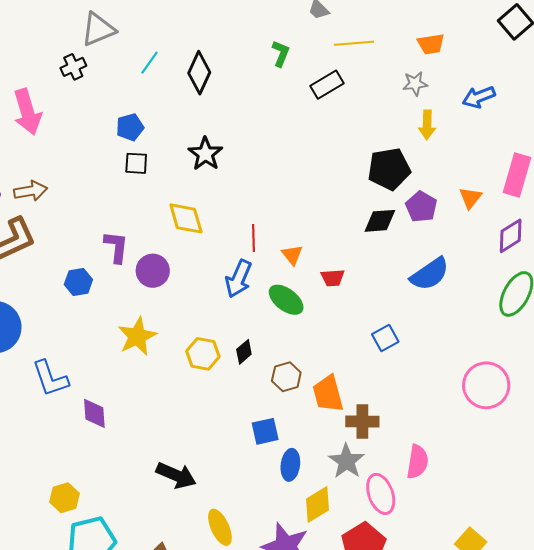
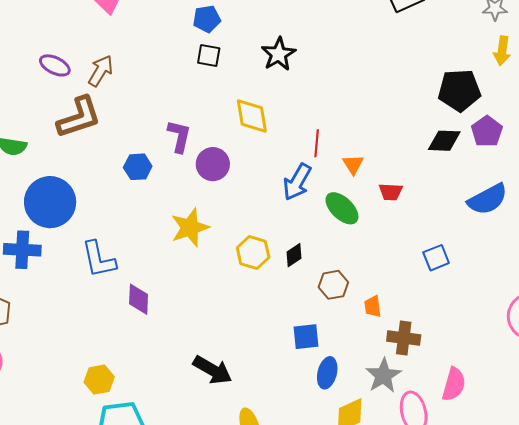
brown arrow: (31, 191) -> (101, 71), turned -56
orange trapezoid: (328, 394) -> (373, 306), size x0.6

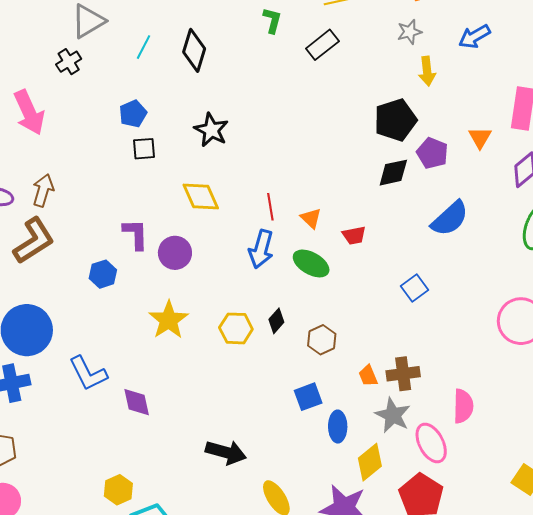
orange trapezoid: (373, 306) -> (368, 376), moved

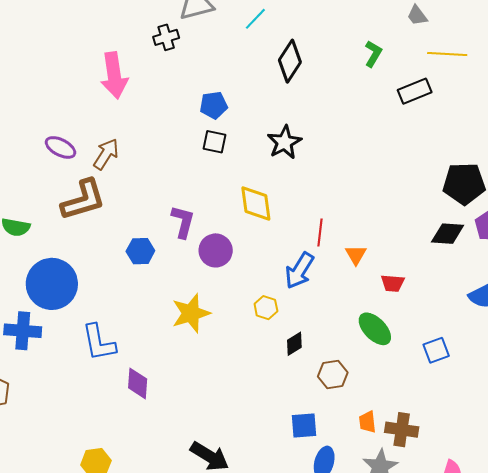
cyan line: (143, 47) -> (255, 19), moved
green ellipse: (311, 263) -> (375, 329), moved
yellow hexagon: (236, 328) -> (266, 308), moved, size x0.7

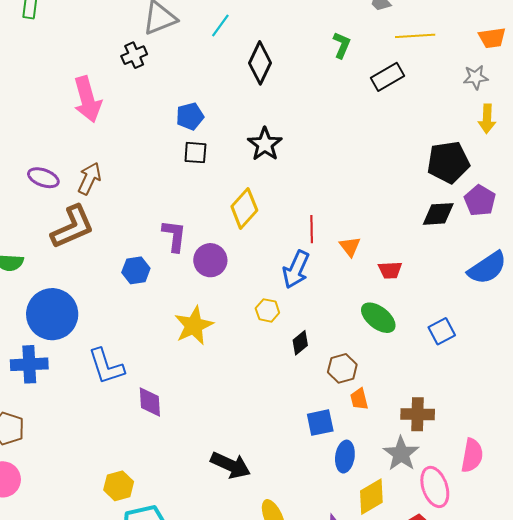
yellow diamond: (256, 203) -> (244, 208), turned 57
orange trapezoid: (367, 422) -> (359, 399), moved

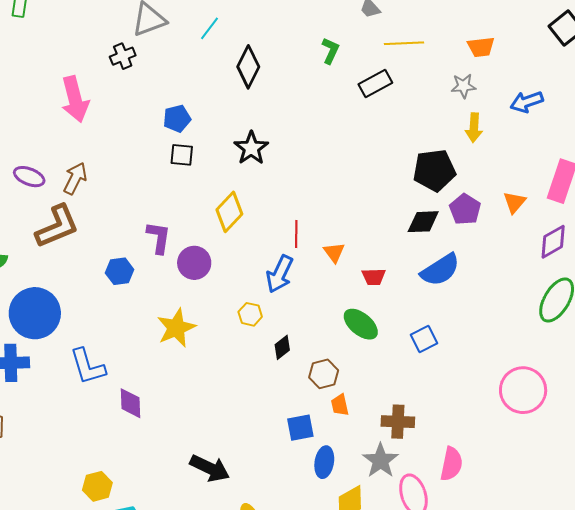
blue semicircle: (487, 268) -> (440, 270), moved

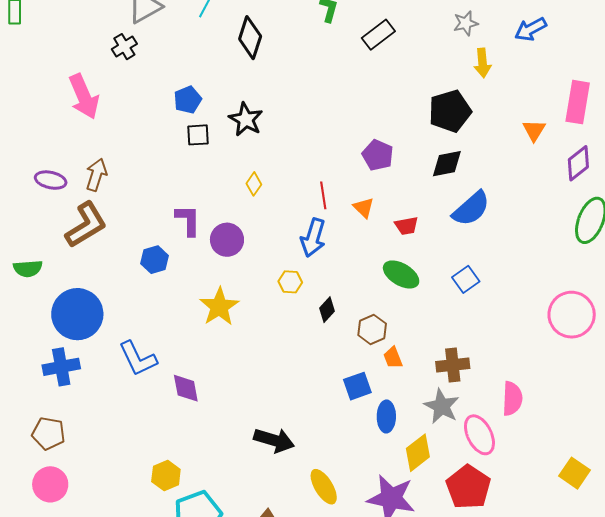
black star: (251, 148) -> (246, 119), moved
purple pentagon: (465, 209) -> (378, 155), moved
yellow diamond: (229, 212) -> (254, 184), size x0.6

